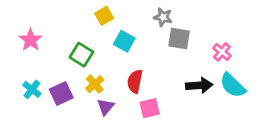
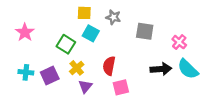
yellow square: (104, 16) -> (84, 13), turned 32
gray star: (163, 17) -> (113, 17), moved
cyan square: (124, 41) -> (91, 33), moved
cyan cross: (32, 89) -> (26, 72), turned -32

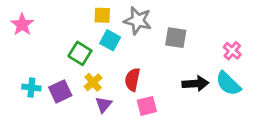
gray star: (113, 17) -> (138, 21), size x1.5
pink star: (25, 32) -> (22, 24), moved
pink cross: (179, 42) -> (232, 51), moved

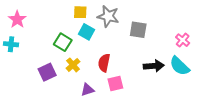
cyan cross: (31, 88) -> (11, 44), moved
purple triangle: (104, 105) -> (88, 90), moved, turned 32

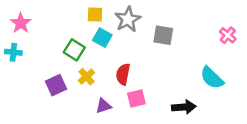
gray star: (108, 16) -> (128, 19), turned 30
pink cross: (183, 40) -> (228, 35), moved
black arrow: (154, 66) -> (184, 107), moved

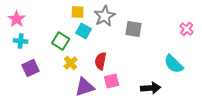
cyan cross: (13, 52) -> (21, 41), moved
purple square: (56, 85) -> (31, 68), moved
purple triangle: (103, 106) -> (85, 87), size x1.5

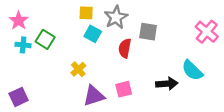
pink cross: (187, 29) -> (207, 32), size x1.5
green square: (61, 41) -> (45, 39), moved
red semicircle: (101, 61) -> (125, 48), moved
purple square: (31, 68) -> (19, 97), moved
black arrow: (151, 88) -> (167, 84), moved

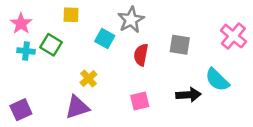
yellow square: (86, 13) -> (71, 15), moved
gray square: (148, 32) -> (180, 45), moved
purple triangle: (94, 96) -> (77, 107), moved

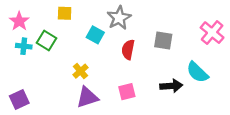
purple triangle: (77, 107) -> (87, 97), moved

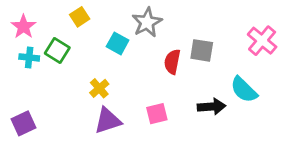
yellow square: (65, 13) -> (80, 17), turned -35
red semicircle: (128, 50) -> (172, 62), moved

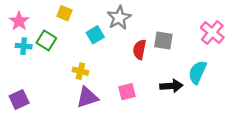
yellow square: (80, 17) -> (65, 13), turned -35
cyan square: (118, 43) -> (95, 35), turned 30
yellow cross: (99, 88) -> (80, 71), turned -35
cyan semicircle: (244, 90) -> (197, 72), turned 70

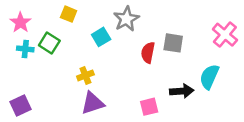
yellow cross: (80, 71) -> (85, 75), turned -35
pink square: (127, 92) -> (149, 107), moved

